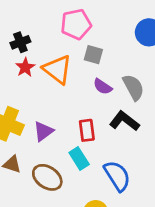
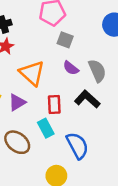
orange triangle: (57, 69) -> (32, 73), moved

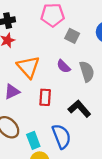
gray square: (65, 40) -> (72, 36), moved
black L-shape: (87, 99) -> (79, 109), moved
cyan rectangle: (46, 128) -> (33, 140), moved

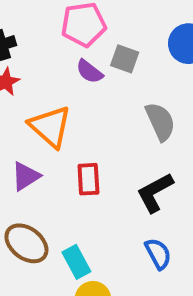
purple semicircle: (64, 66) -> (89, 71), moved
black L-shape: (79, 109) -> (155, 192), turned -70
blue semicircle: (61, 136) -> (158, 254), moved, size x0.7

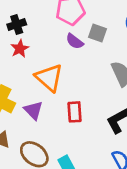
purple triangle: (26, 176) -> (33, 110), turned -42

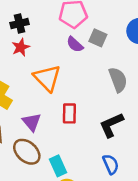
purple triangle: (33, 110) -> (32, 122), moved

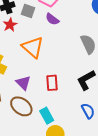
gray square: (98, 38) -> (28, 11), moved
red rectangle: (69, 113) -> (52, 83), moved

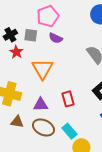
orange triangle: (33, 47) -> (43, 69), turned 30
purple triangle: (23, 83) -> (41, 105), turned -35

